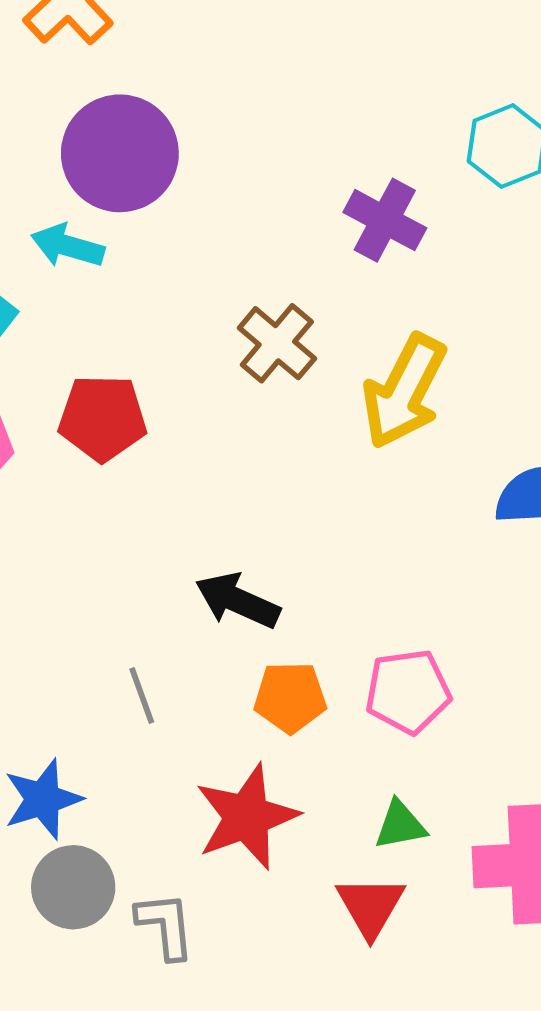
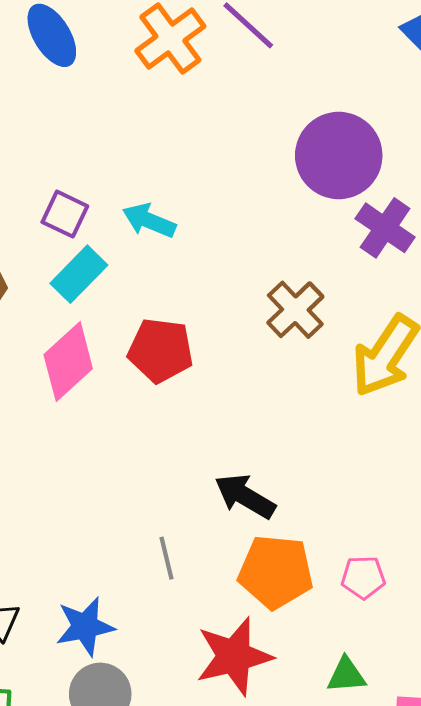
purple circle: (120, 153) -> (339, 156), moved
pink pentagon: (408, 691) -> (363, 577), size x0.7
orange pentagon: (290, 697) -> (276, 572), size x1.4

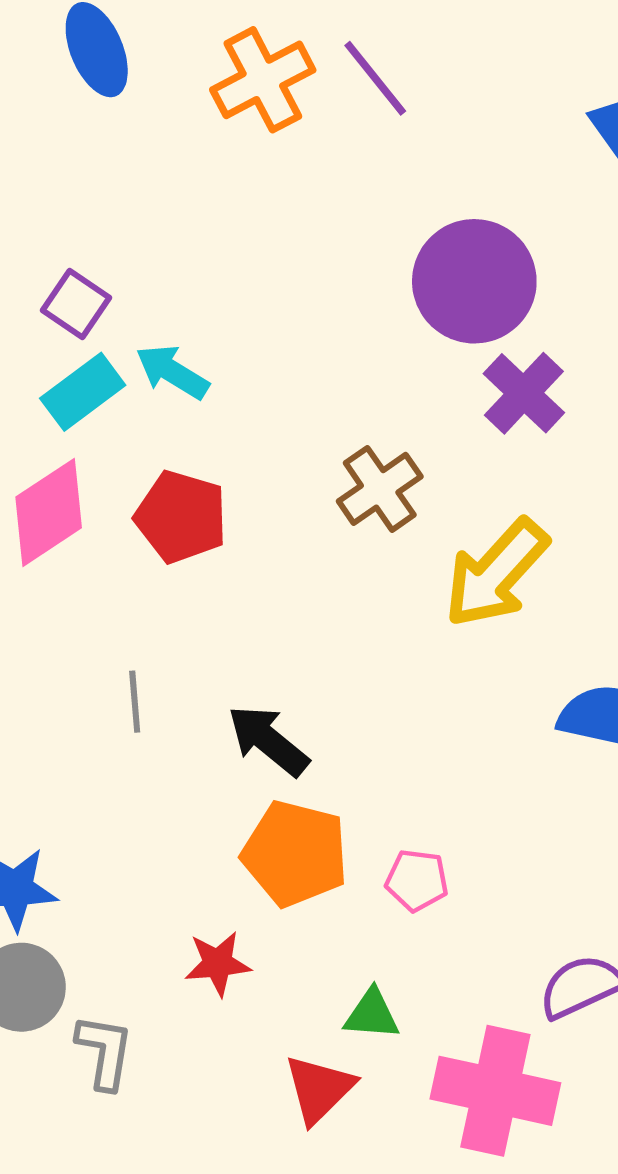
cyan arrow: (149, 221) -> (172, 372), moved
gray line: (167, 558) -> (135, 702), moved
red star: (234, 656) -> (218, 963), size x0.6

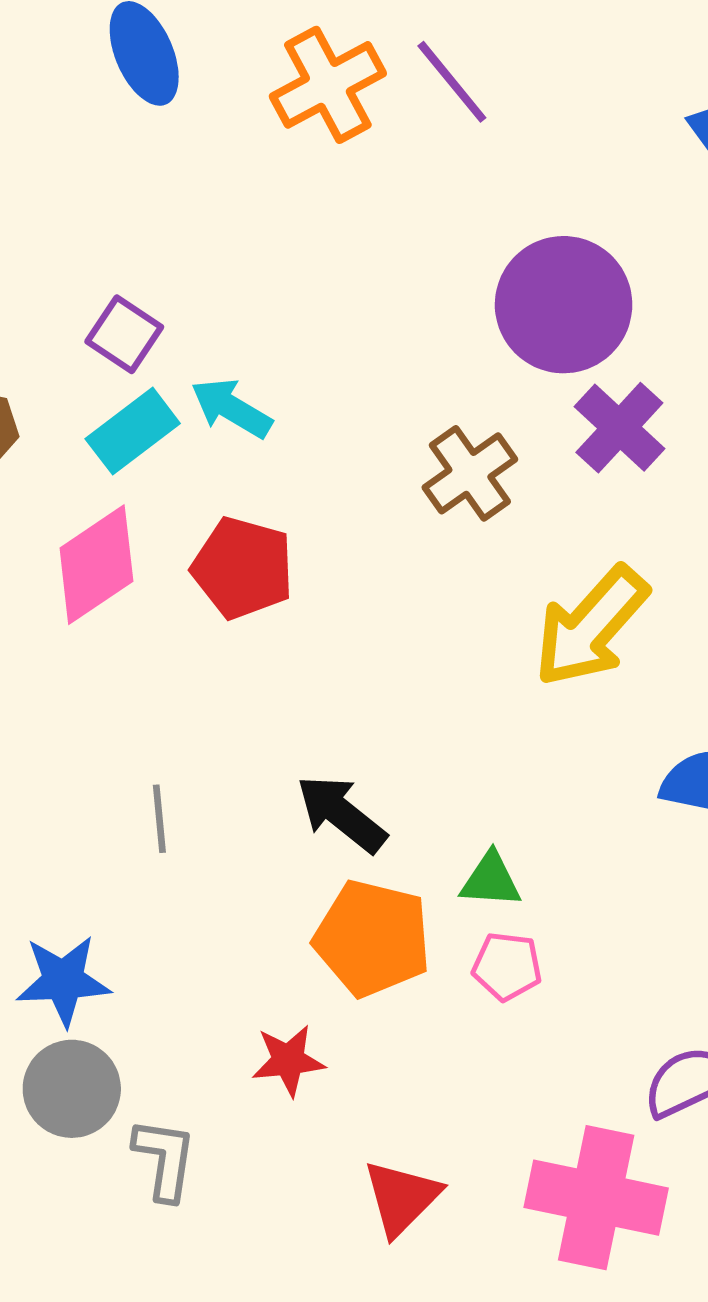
brown cross: (380, 489) -> (470, 473), moved
gray line: (135, 702) -> (159, 819), moved
green triangle: (372, 1014) -> (491, 880), moved

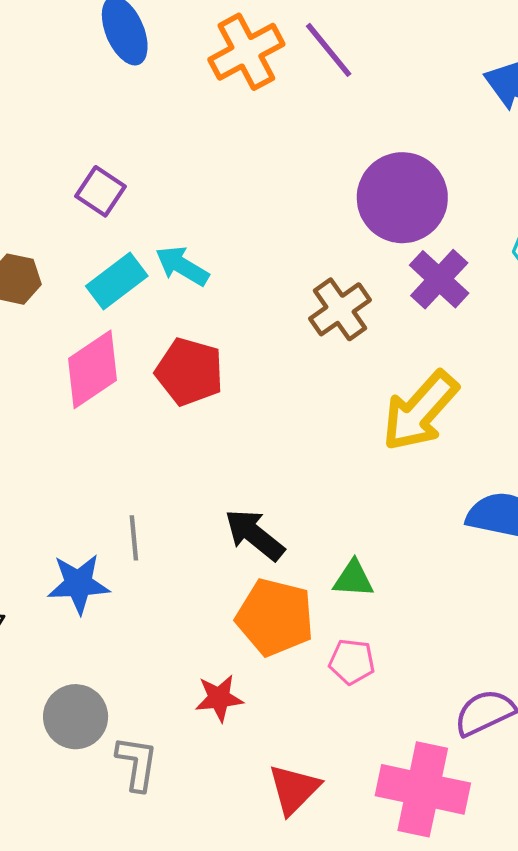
purple square: (124, 334) -> (101, 191), moved
pink pentagon: (507, 966) -> (352, 662), moved
blue star: (63, 981) -> (78, 584), moved

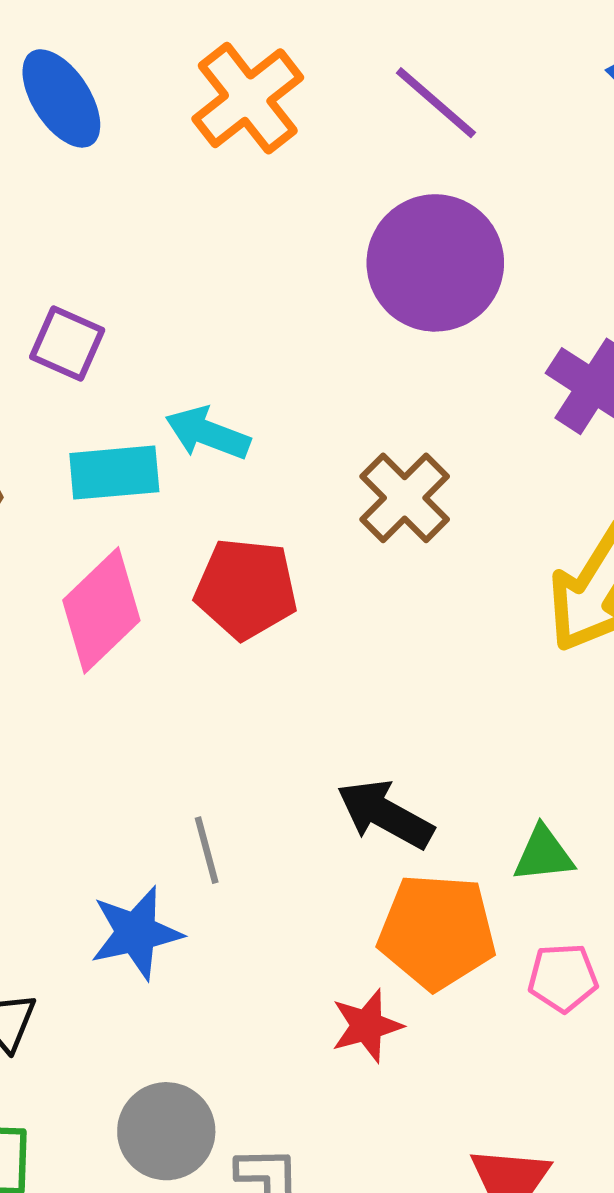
purple line: (329, 50) -> (436, 103), moved
purple circle: (402, 198) -> (435, 263), moved
cyan rectangle: (117, 281) -> (114, 473), turned 42
brown cross: (340, 309) -> (405, 498), moved
red star: (219, 698) -> (367, 1026), moved

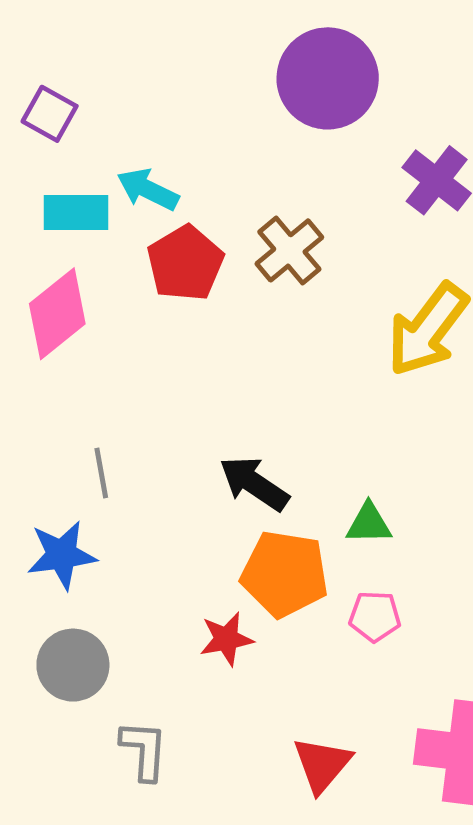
red pentagon: (246, 589) -> (185, 263), moved, turned 30
gray line: (207, 850) -> (101, 473), moved
gray circle: (166, 1131) -> (73, 665), moved

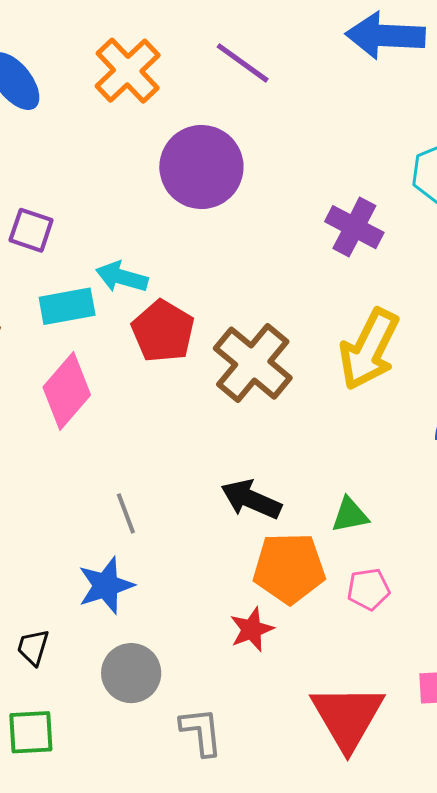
purple circle: (328, 78) -> (201, 167), moved
brown cross: (289, 250) -> (253, 363), moved, size x1.4
red triangle: (322, 764) -> (348, 717), size x1.5

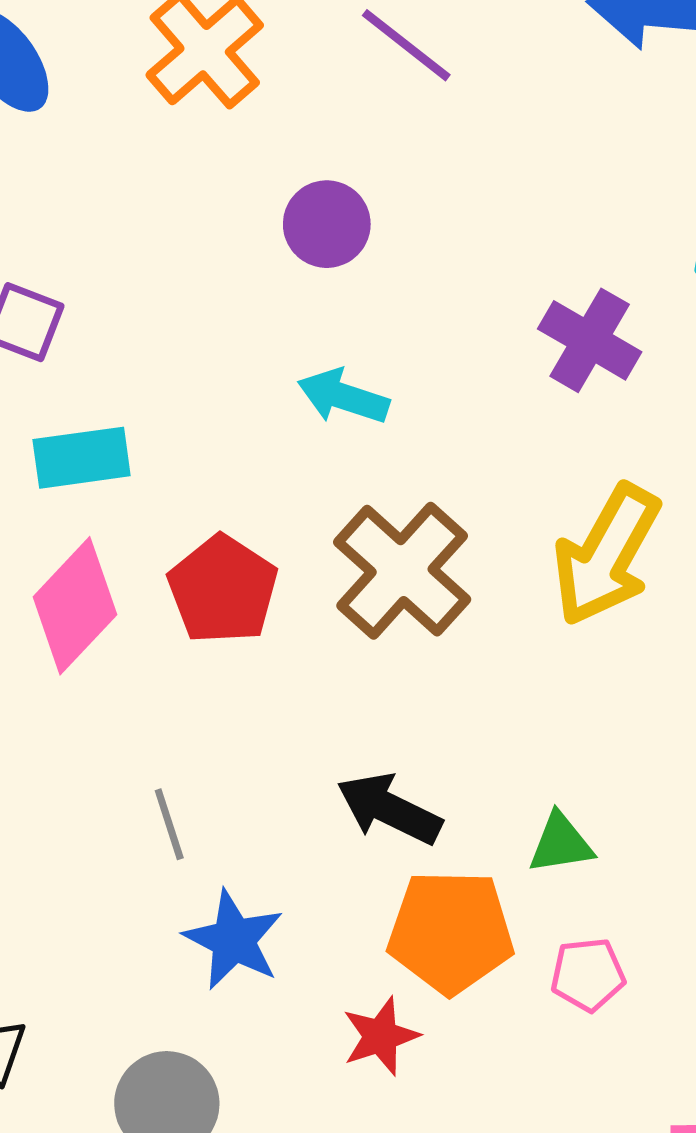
purple circle: (201, 167) -> (327, 224), size x0.6
cyan arrow: (122, 277) -> (343, 397), moved
red pentagon: (163, 331) -> (223, 590), moved
blue star: (106, 586) -> (234, 940), moved, turned -30

